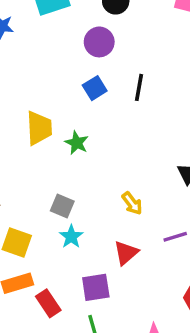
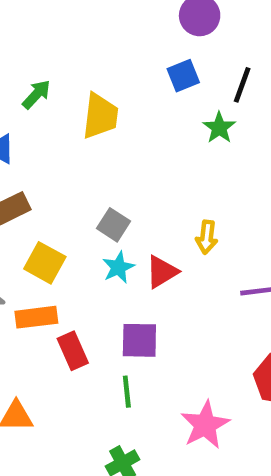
green star: (77, 143) -> (219, 128), moved
yellow arrow: (132, 203) -> (207, 237), turned 35
red triangle: (126, 253) -> (162, 272), moved

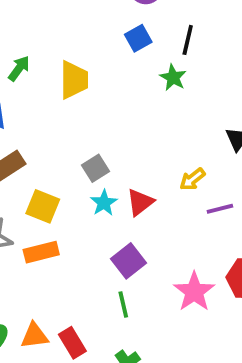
gray square: (113, 225) -> (96, 168), turned 32
yellow arrow: (207, 237) -> (192, 179), moved, turned 52
purple square: (139, 340) -> (129, 261), turned -32
red rectangle: (73, 351) -> (72, 343), moved
pink star: (205, 425) -> (194, 292), moved

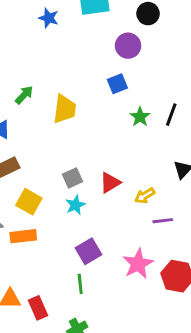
black line: (188, 40) -> (171, 115), moved
red triangle: (140, 202) -> (110, 183), moved
pink star: (194, 292) -> (138, 264), moved

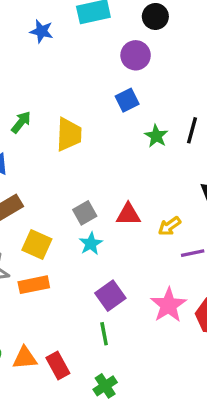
red triangle: (110, 183) -> (128, 215), turned 35

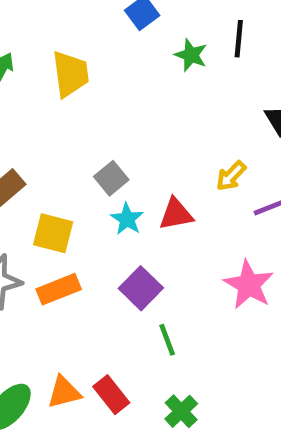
red triangle: (128, 215) -> (176, 214), moved
purple square: (110, 296) -> (141, 288), moved

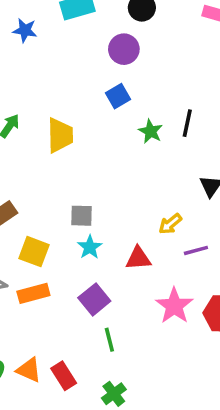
gray square: (111, 178) -> (82, 216), turned 35
red triangle: (176, 214) -> (138, 258), moved
orange triangle: (64, 392) -> (29, 370), turned 32

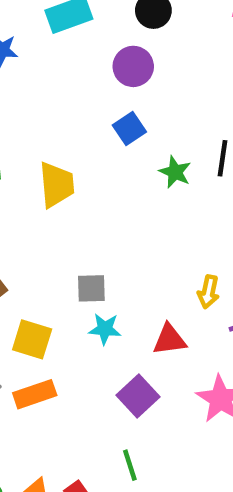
yellow arrow: (170, 224) -> (208, 292), turned -35
cyan star: (90, 247) -> (105, 329), turned -30
purple square: (94, 299) -> (138, 396), moved
green line: (109, 340) -> (130, 465), moved

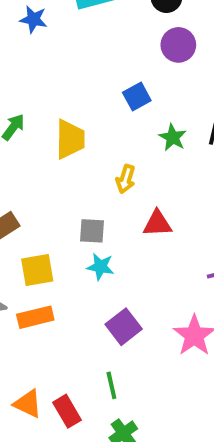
purple circle: (133, 66) -> (178, 45), moved
yellow arrow: (208, 292) -> (126, 179), moved
yellow square: (32, 339) -> (37, 270), turned -32
red triangle: (169, 340) -> (157, 224), moved

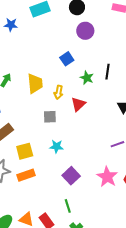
yellow arrow: (126, 179) -> (59, 92), moved
red triangle: (157, 224) -> (78, 104), moved, turned -35
gray square: (92, 231) -> (50, 117), moved

